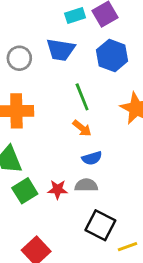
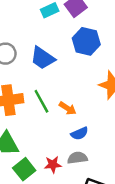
blue trapezoid: (61, 50) -> (43, 58), moved, turned 32
green line: (82, 97) -> (41, 101), moved

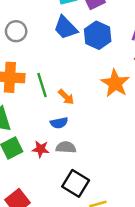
blue trapezoid: (43, 58) -> (65, 28), moved
blue semicircle: (80, 133) -> (59, 123), moved

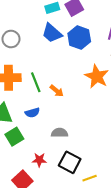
blue semicircle: (59, 123) -> (32, 113), moved
red star: (41, 149) -> (39, 160), moved

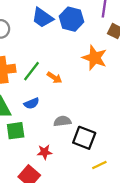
green line: (36, 82) -> (31, 71), turned 66
green square: (14, 137) -> (16, 131), turned 30
black square: (70, 162) -> (84, 138), moved

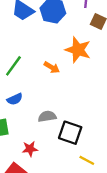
orange arrow: (54, 78) -> (52, 67), moved
yellow line: (99, 165) -> (87, 160), turned 56

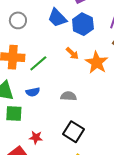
orange arrow: (52, 67) -> (72, 53), moved
gray semicircle: (47, 116) -> (69, 96), moved

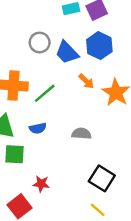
blue trapezoid: (57, 18) -> (67, 52), moved
gray circle: (18, 20) -> (40, 43), moved
black square: (73, 132) -> (102, 178), moved

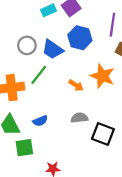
orange arrow: (86, 81) -> (76, 85), moved
green line: (45, 93) -> (39, 75), moved
black square: (102, 178) -> (103, 134), moved

